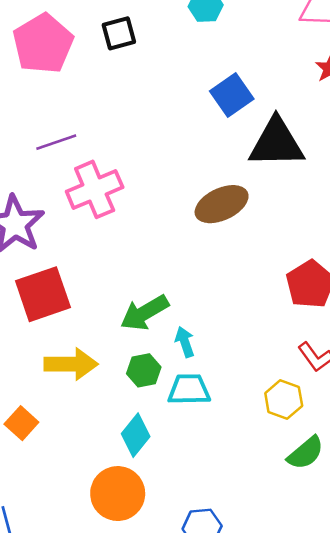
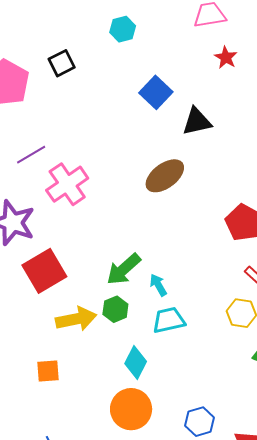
black triangle: (277, 143) -> (197, 122), size x0.7
green hexagon: (144, 370) -> (115, 309), moved
orange square: (21, 423) -> (48, 371), turned -35

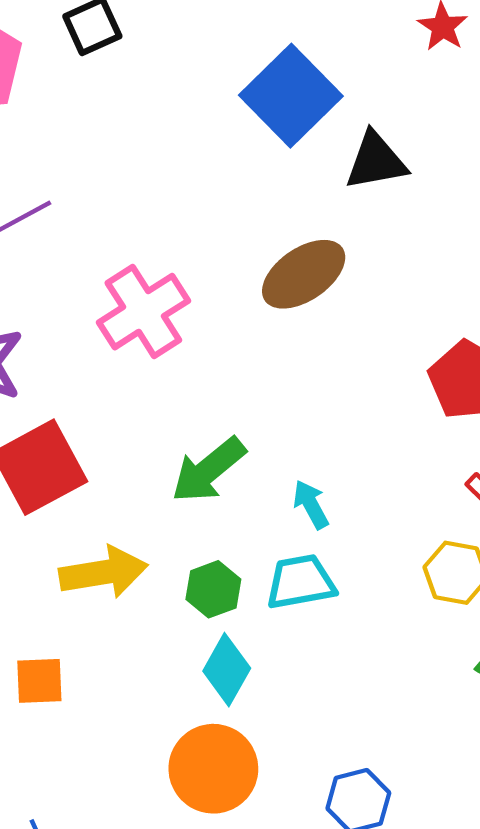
blue square: (156, 92) -> (291, 96), size x1.4
pink cross: (67, 184) -> (143, 312), moved
cyan arrow: (158, 285) -> (311, 504), moved
green hexagon: (115, 309) -> (213, 589), moved

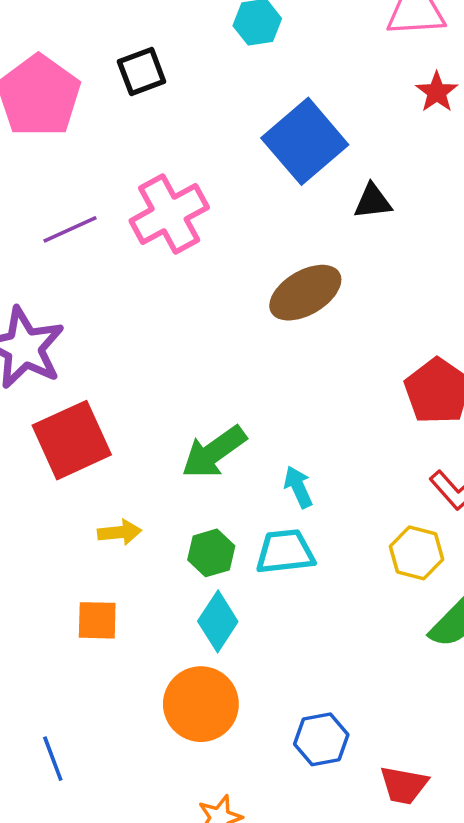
black triangle: (376, 161) -> (373, 201), size x0.7
pink cross: (143, 312) -> (169, 214), moved
yellow arrow: (103, 572) -> (120, 532), size x0.6
orange square: (39, 681) -> (97, 620), moved

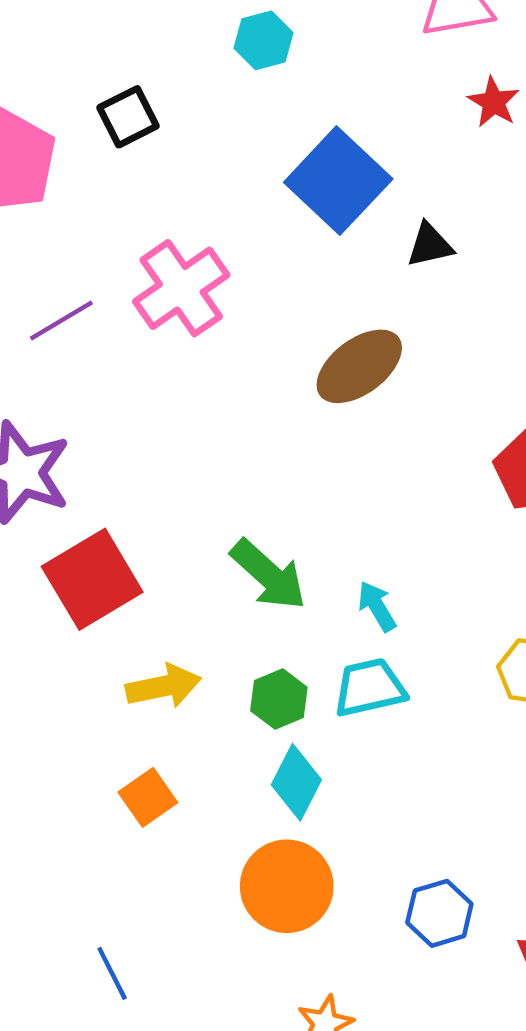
green arrow: (214, 452) -> (269, 575), turned -96
yellow arrow: (120, 532) -> (163, 686), size x1.4
orange square: (97, 620) -> (148, 797), turned -30

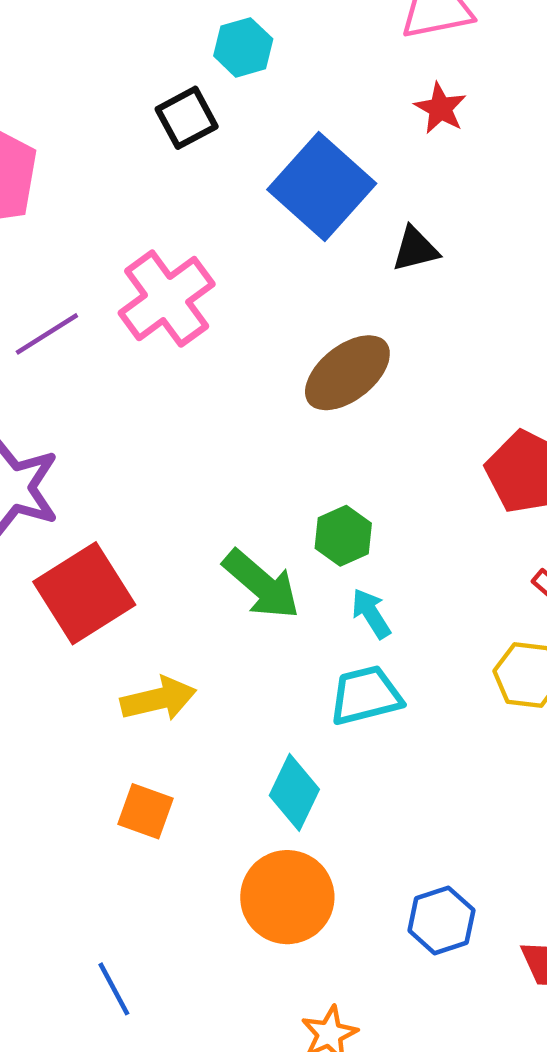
red star: (494, 102) -> (440, 108), moved
black square: (128, 117) -> (187, 118), moved
green hexagon: (279, 699) -> (343, 536), moved
orange square: (148, 797) -> (146, 811), turned -34

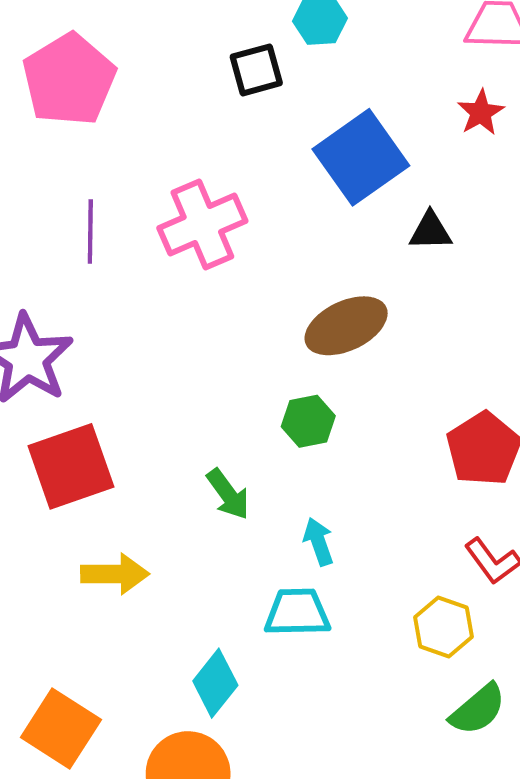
purple line: (47, 334) -> (90, 231), turned -70
green hexagon: (343, 536) -> (308, 421), moved
green arrow: (261, 584) -> (228, 494), size x0.7
orange square: (146, 811) -> (61, 728), moved, size x1.5

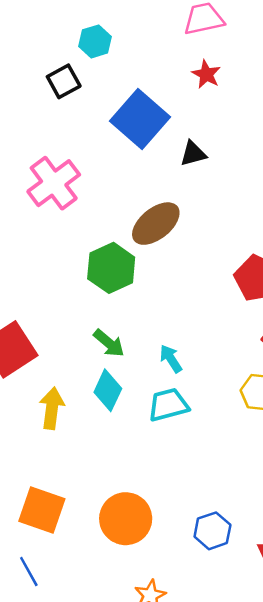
green hexagon: (308, 421) -> (111, 268), moved, size x1.5
yellow arrow: (115, 574) -> (52, 408), turned -69
cyan diamond: (215, 683) -> (108, 390), moved

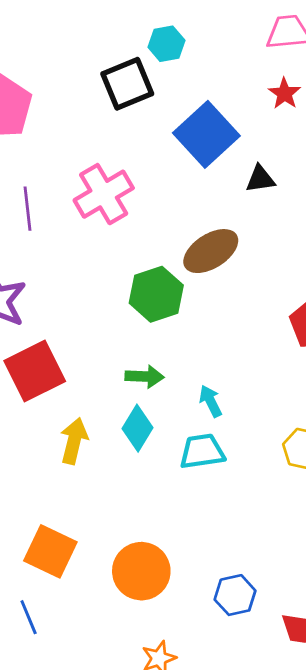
black square: (64, 81) -> (127, 84), size x1.4
green arrow: (109, 343) -> (145, 376), turned -44

